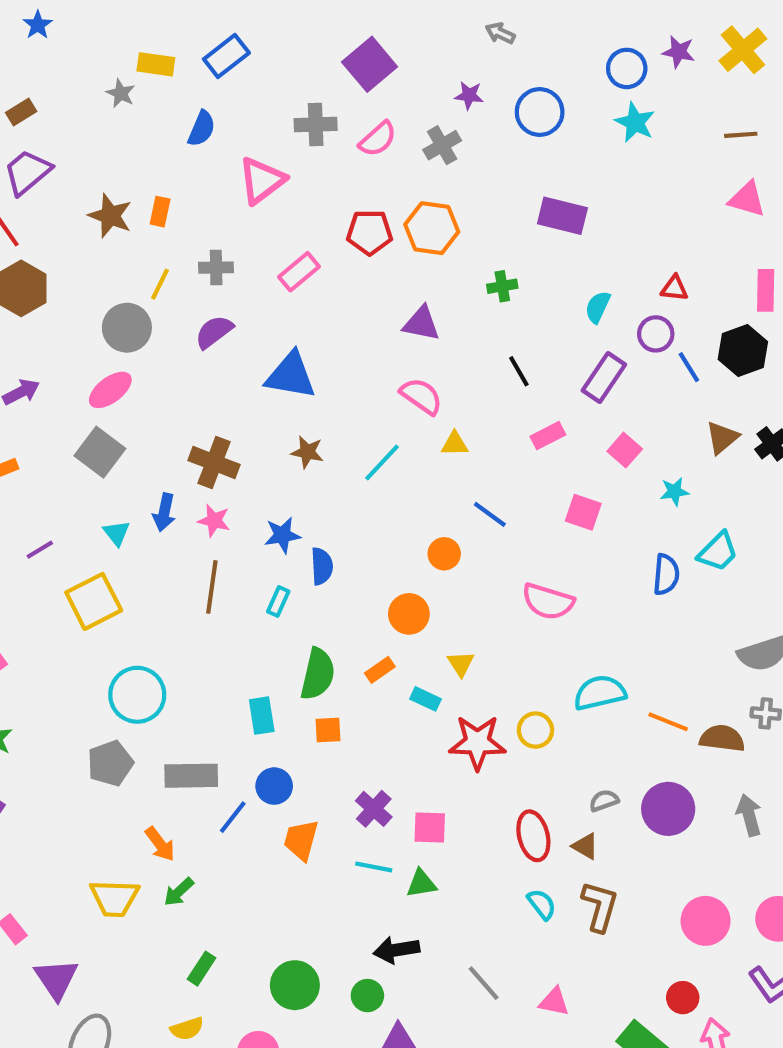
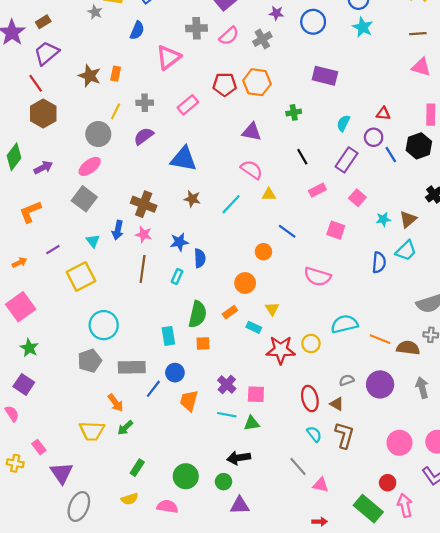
brown triangle: (722, 438) -> (408, 219), moved
gray line: (484, 983) -> (298, 467), moved

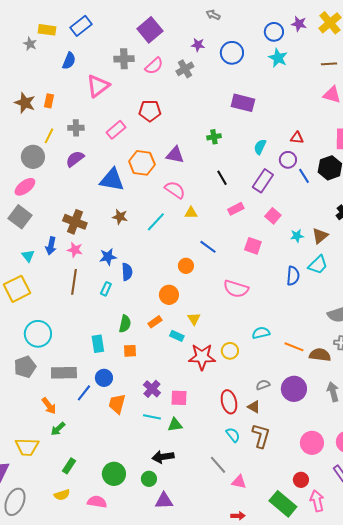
orange hexagon: (257, 82) -> (142, 163), moved
green semicircle: (198, 314) -> (125, 324), size x0.7
cyan semicircle: (344, 324) -> (261, 333), size x0.7
yellow trapezoid: (92, 431) -> (27, 447), moved

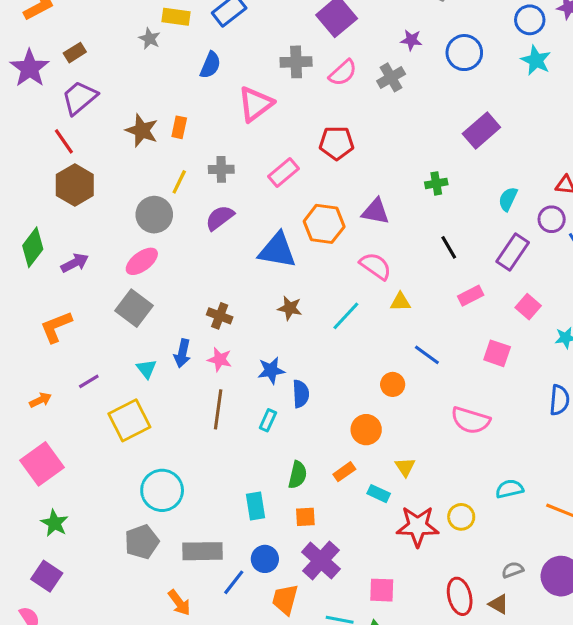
purple rectangle: (243, 103) -> (481, 130), turned -55
brown cross: (75, 222) -> (220, 316), size x0.7
purple cross: (152, 389) -> (321, 561), moved, size x1.4

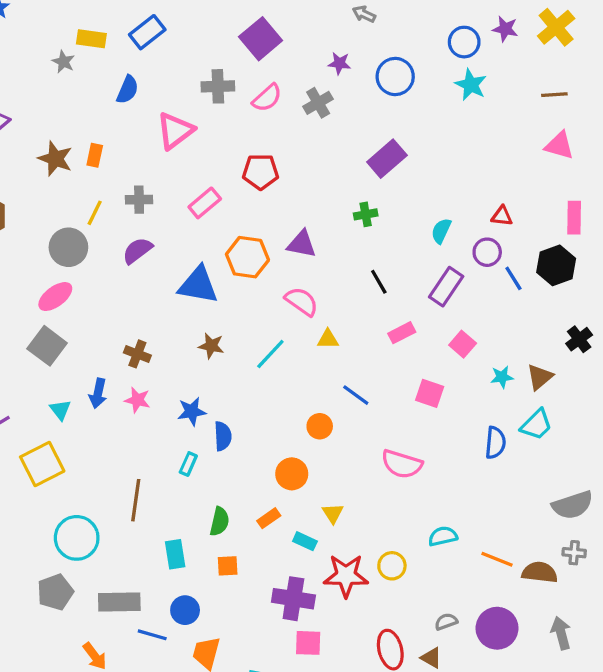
purple rectangle: (481, 130) -> (387, 159), moved
brown line: (218, 409) -> (136, 500), moved
purple cross: (321, 561) -> (293, 599), moved, turned -33
blue line: (234, 582) -> (152, 635), turned 68

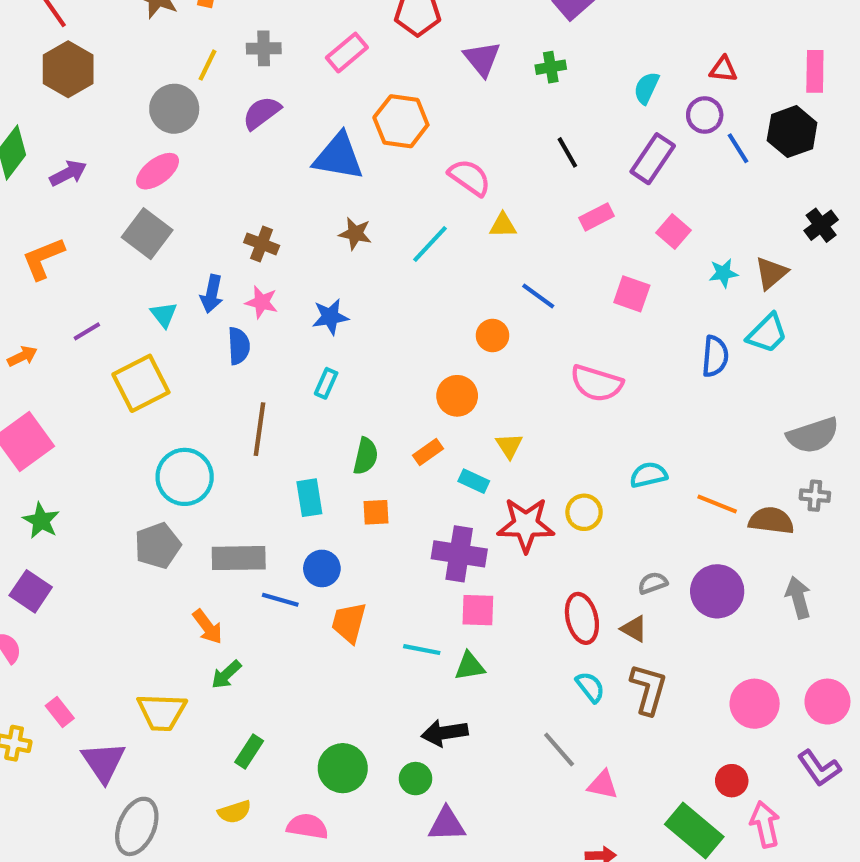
purple triangle: (302, 244) -> (482, 59), moved, turned 40
blue semicircle: (223, 436) -> (239, 346), moved

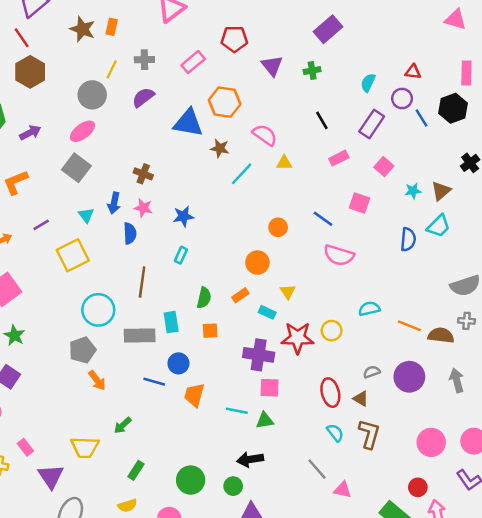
brown star: (355, 234) -> (220, 148), moved
blue line: (538, 296) -> (323, 219), moved
gray rectangle: (239, 558) -> (140, 335), moved
orange arrow: (208, 627) -> (97, 380), moved

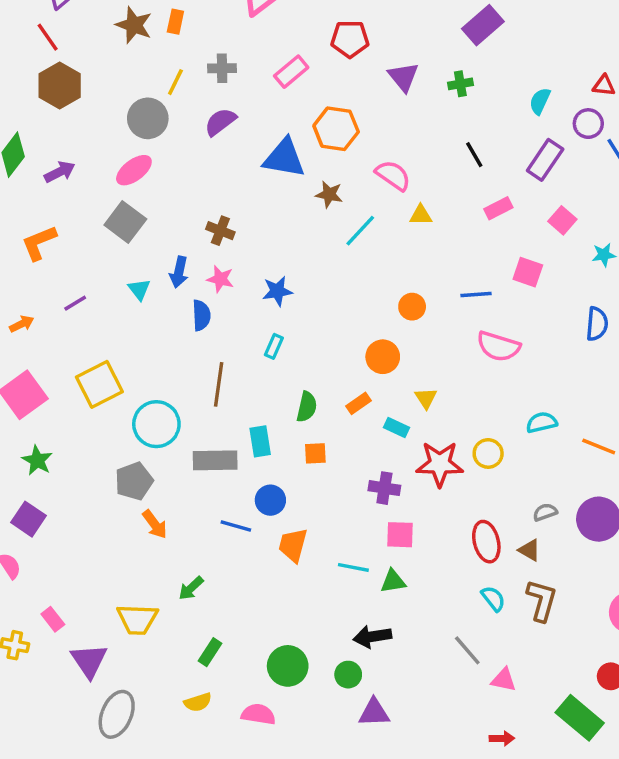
blue line: (323, 219) -> (476, 295), turned -40
yellow square: (73, 255) -> (99, 384), moved
purple cross: (259, 355) -> (384, 488), size x0.7

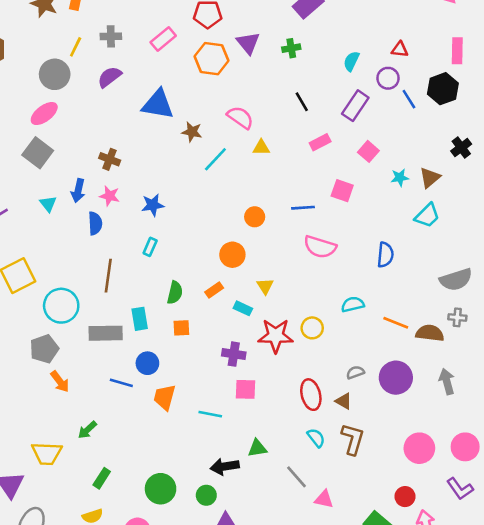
orange hexagon: (336, 129) -> (212, 59), moved
blue semicircle: (597, 324) -> (385, 255), moved
green triangle: (393, 581) -> (257, 448), moved

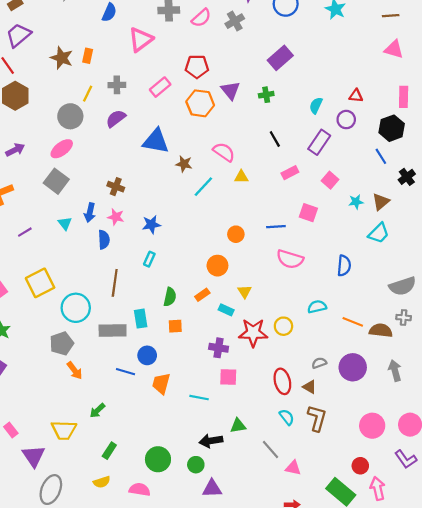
blue line: (409, 99) -> (381, 156), moved

